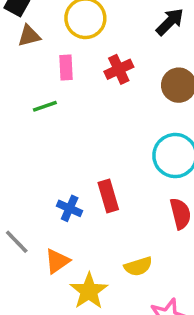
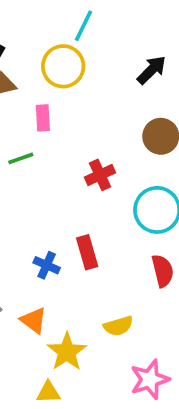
red cross: (119, 69) -> (100, 175), moved
orange triangle: (57, 261) -> (34, 320), turned -48

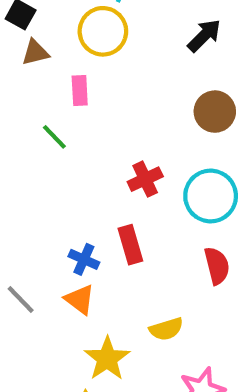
green line: (21, 158) -> (54, 137), turned 65
red cross: (100, 175) -> (145, 179), moved
orange triangle: (34, 320) -> (80, 299), moved

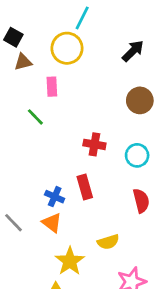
red cross: (145, 179) -> (94, 144), turned 35
cyan circle: (211, 196) -> (137, 155), size x0.7

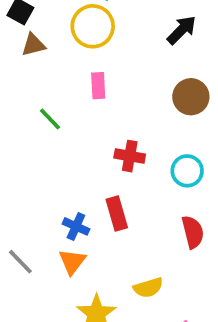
pink rectangle: (52, 87) -> (98, 86), moved
orange triangle: (52, 223) -> (72, 262), turned 30

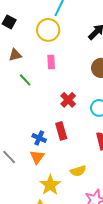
brown triangle: (33, 45) -> (15, 55), moved
red cross: (130, 156) -> (68, 100), turned 35

